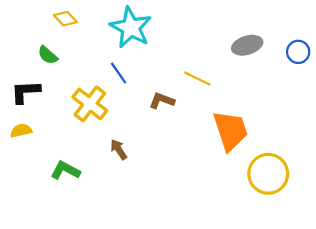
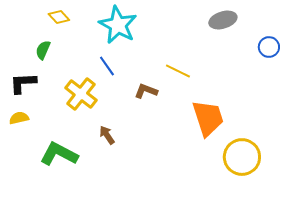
gray ellipse: (247, 45) -> (223, 20), moved
green semicircle: (48, 55) -> (43, 50), turned 72
green L-shape: (65, 170) -> (59, 154), size x1.4

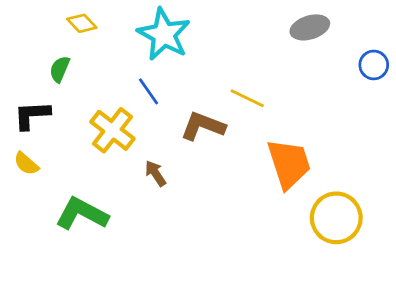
brown L-shape: (146, 91) -> (203, 126), size x1.4
yellow semicircle: (19, 118) -> (26, 164), turned -126
brown arrow: (107, 135) -> (156, 173), moved

